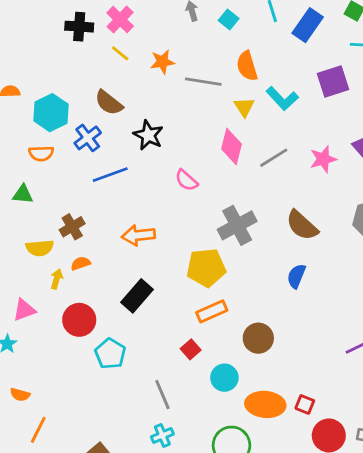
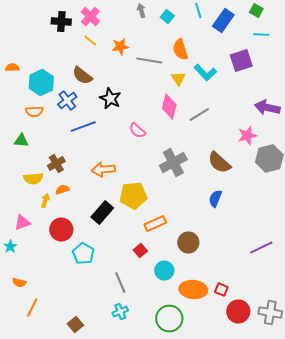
pink star: (323, 159) -> (247, 136), moved
yellow pentagon: (206, 268) -> (133, 196), moved

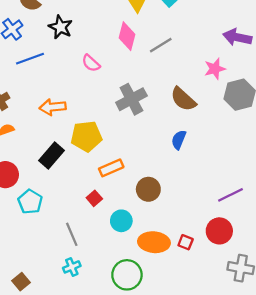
red circle: (238, 312) -> (219, 231), moved

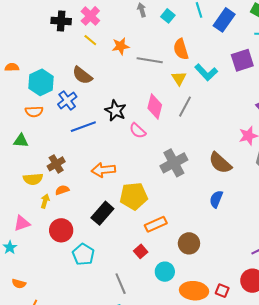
black star: (61, 27) -> (116, 111), moved
pink diamond: (127, 36) -> (155, 107), moved
gray line: (161, 45) -> (185, 107), moved, turned -30

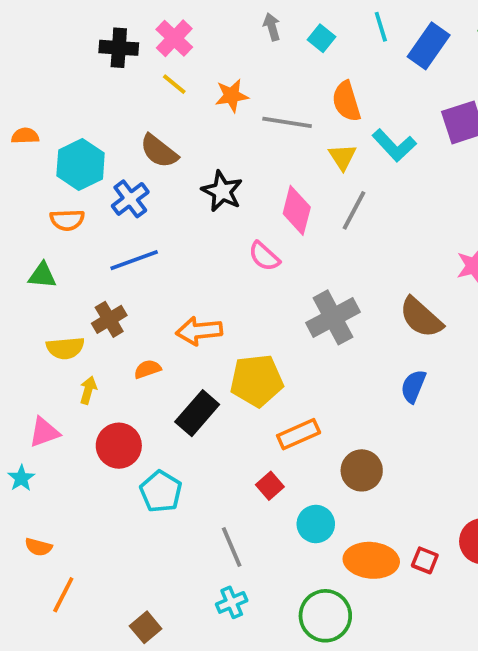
black star: (116, 111) -> (222, 191), moved
blue line: (83, 127) -> (134, 260), moved
orange semicircle: (62, 190) -> (147, 369), moved

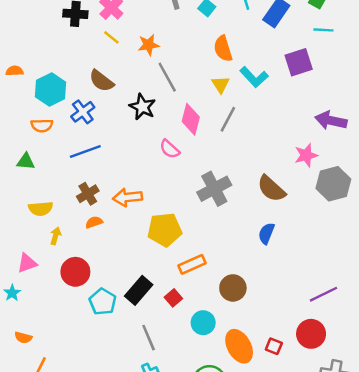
gray line: (287, 122) -> (167, 77), moved, turned 52
brown cross: (109, 319) -> (88, 194), moved
black rectangle: (197, 413) -> (139, 290), moved
orange ellipse: (371, 560) -> (239, 346), turned 56

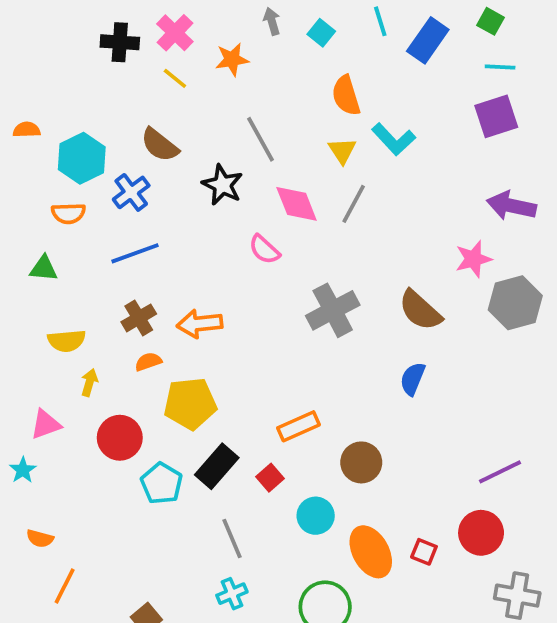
orange star: (149, 45) -> (232, 59), moved
purple square: (299, 62) -> (496, 116), moved
pink diamond: (191, 119) -> (297, 204), turned -36
yellow pentagon: (165, 230) -> (190, 404), moved

